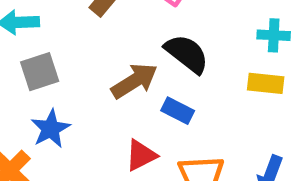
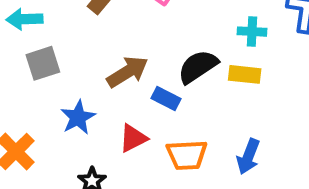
black semicircle: (187, 54) -> (198, 67), moved, turned -72
blue star: (51, 129) -> (78, 117), moved

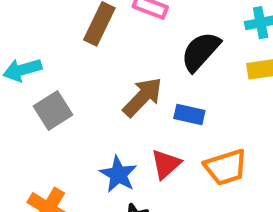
black semicircle: (198, 67) -> (200, 52), moved
blue star: (78, 117) -> (118, 174), moved

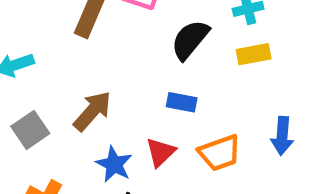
brown arrow: (143, 97) -> (92, 111), moved
gray square: (53, 110) -> (30, 130), moved

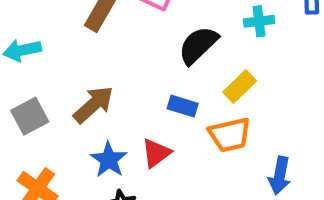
yellow rectangle: (254, 54) -> (240, 87), moved, turned -40
blue arrow: (282, 136) -> (280, 176), moved
orange trapezoid: (220, 153) -> (230, 135), moved

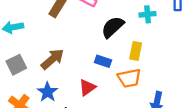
yellow rectangle: (240, 87) -> (136, 51), turned -36
blue star: (109, 160) -> (47, 92), moved

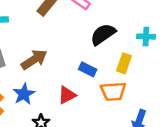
cyan cross: (148, 14) -> (146, 37), moved

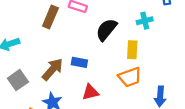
blue rectangle: (88, 69) -> (79, 62), moved
red triangle: (67, 95) -> (90, 92), turned 30

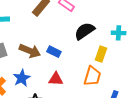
brown arrow: (52, 69) -> (30, 51), turned 55
orange trapezoid: (130, 77) -> (92, 76), turned -70

